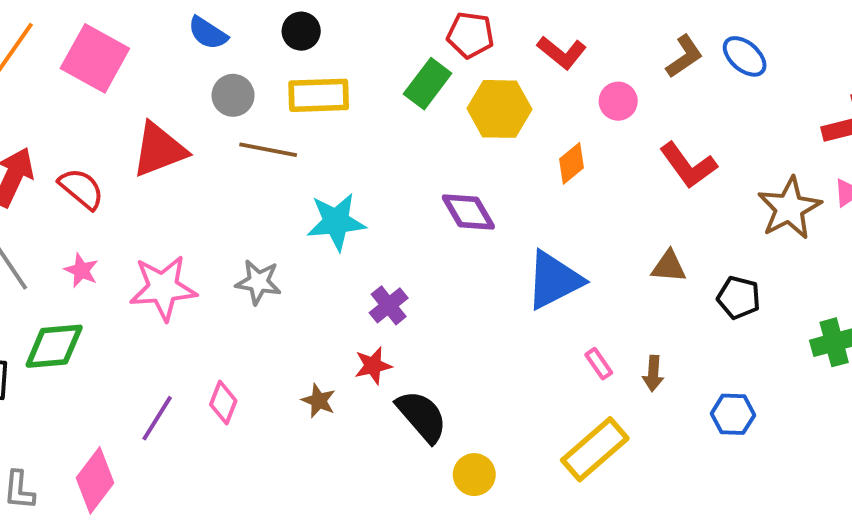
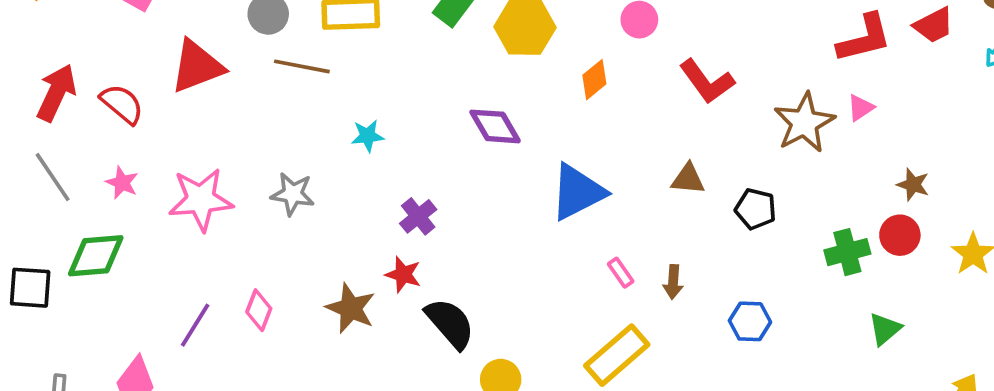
cyan star: (336, 222) -> (368, 136), size x0.6
red star: (373, 366) -> (403, 275), turned 30
brown star: (319, 401) -> (351, 308), size x1.5

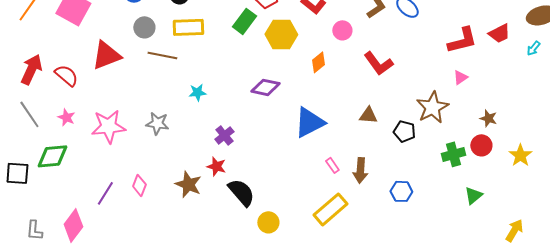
brown star: (804, 123) -> (432, 107), moved
purple diamond: (495, 126) -> (265, 87), turned -48
brown arrow: (673, 282) -> (360, 170), size x1.4

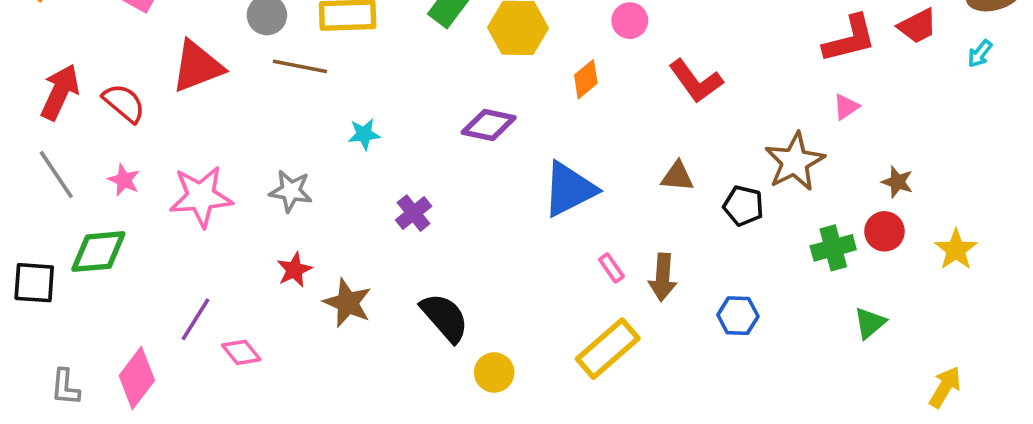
red star: (216, 166) -> (294, 270), moved, turned 30
pink diamond: (139, 185) -> (241, 352), moved, turned -60

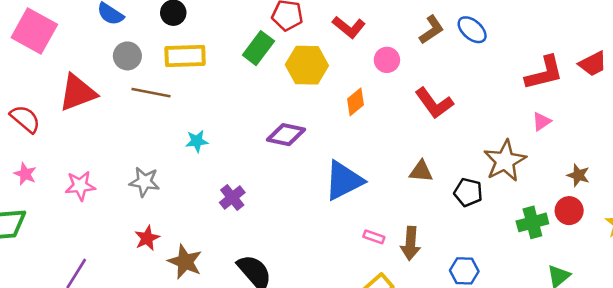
pink star: (201, 197) -> (80, 186), size x0.7
pink rectangle: (611, 268) -> (374, 237), turned -36

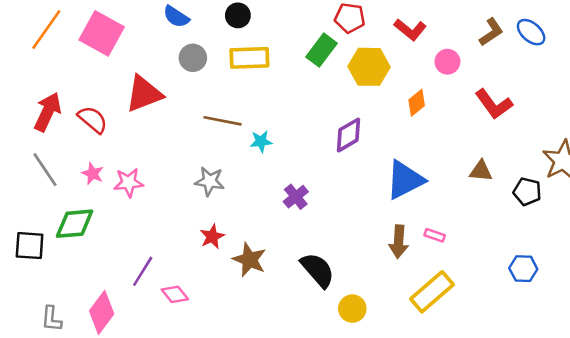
brown line: (151, 93) -> (222, 121), moved
purple diamond: (286, 135) -> (348, 135), turned -42
pink star: (80, 186) -> (129, 183), moved
brown arrow: (411, 243) -> (399, 242), moved

